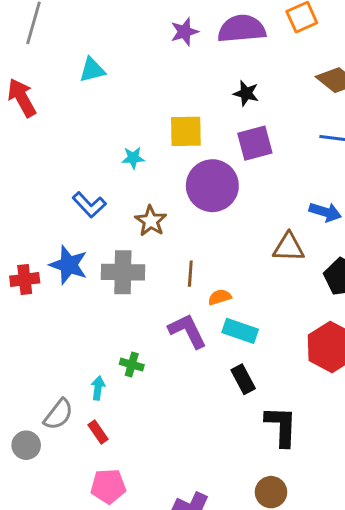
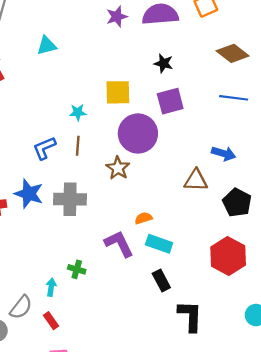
blue L-shape: (89, 205) -> (44, 148), turned 110
brown star: (151, 221) -> (118, 168), moved
brown line: (190, 274) -> (78, 146), moved

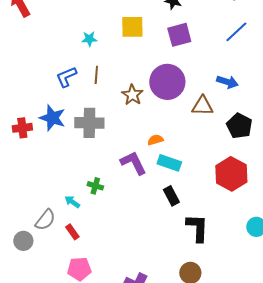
blue line: (234, 98) -> (236, 32), turned -50
cyan star: (78, 112) -> (89, 39), moved
purple circle: (138, 133) -> (167, 82), moved
cyan arrow: (51, 287) -> (72, 202), turned -63

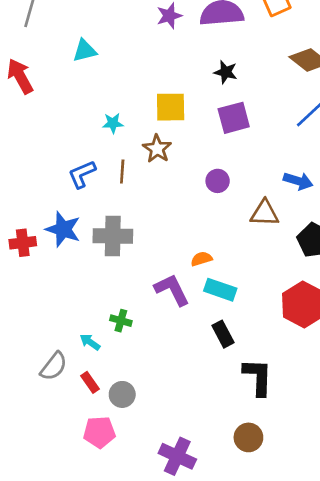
purple circle: (167, 82) -> (218, 181), size x0.5
brown star: (132, 95) -> (157, 149), moved
gray circle: (23, 241) -> (122, 394), moved

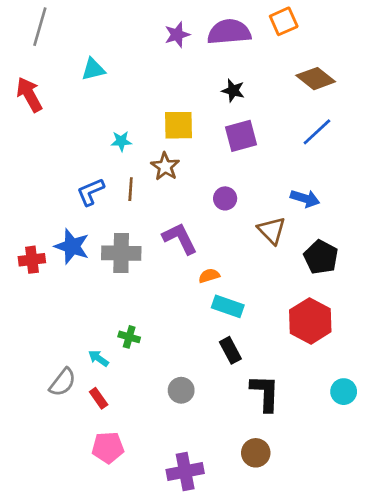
brown triangle: (265, 213) -> (272, 230), turned 44
purple L-shape: (172, 290) -> (180, 238), moved
gray circle: (122, 394) -> (181, 390), moved
purple cross: (177, 456) -> (185, 471), turned -36

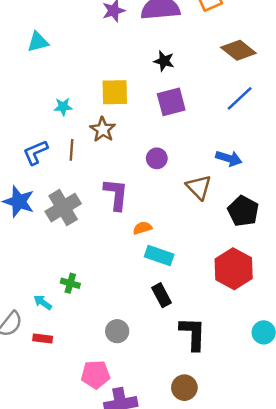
purple L-shape: (180, 238) -> (116, 194), turned 32
gray cross: (121, 253) -> (63, 208), turned -32
red rectangle: (99, 398) -> (43, 338), turned -48
pink pentagon: (108, 448) -> (96, 374), moved

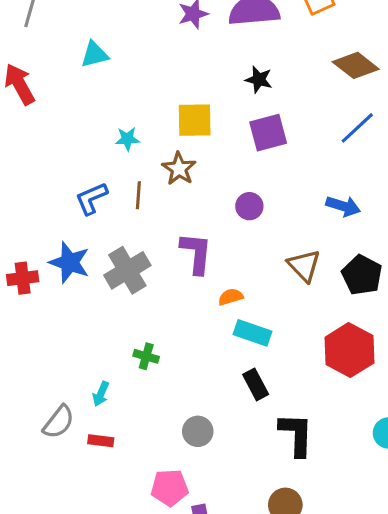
brown triangle: (199, 187) -> (304, 266), moved
green cross: (70, 283) -> (146, 356), moved
cyan arrow: (43, 302) -> (101, 394), turned -102

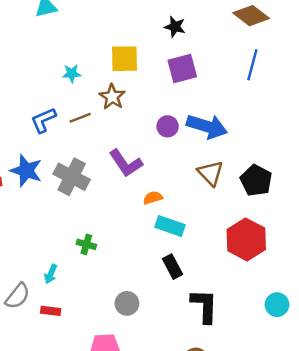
blue line: (357, 128) -> (252, 65), turned -32
brown line: (138, 195) -> (80, 118), turned 65
blue arrow: (343, 206) -> (207, 126), moved, size x1.5
purple L-shape: (196, 253) -> (126, 163), turned 140
gray cross: (127, 270) -> (72, 177), turned -32

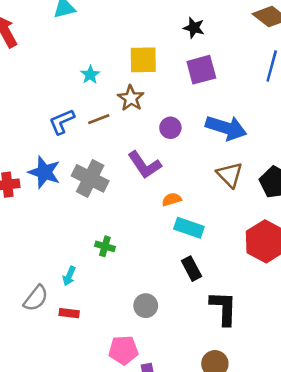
cyan star: (72, 73) -> (90, 75), turned -30
purple circle: (168, 126) -> (170, 128), moved

